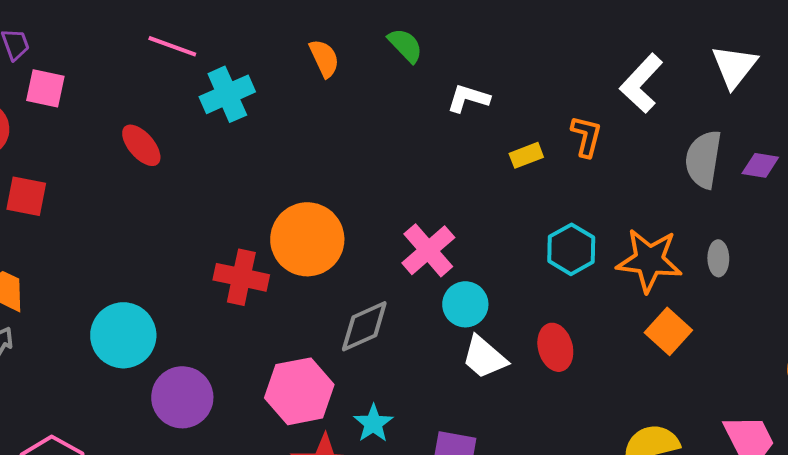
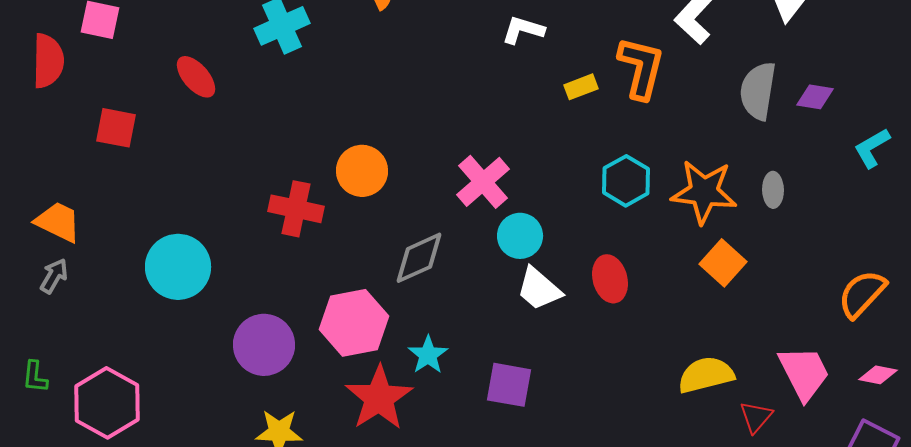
orange L-shape: (586, 136) -> (641, 68), size x1.5
red square: (26, 196) -> (116, 128), moved
orange circle: (307, 239) -> (362, 171), size x0.7
purple circle: (182, 397) -> (264, 345), moved

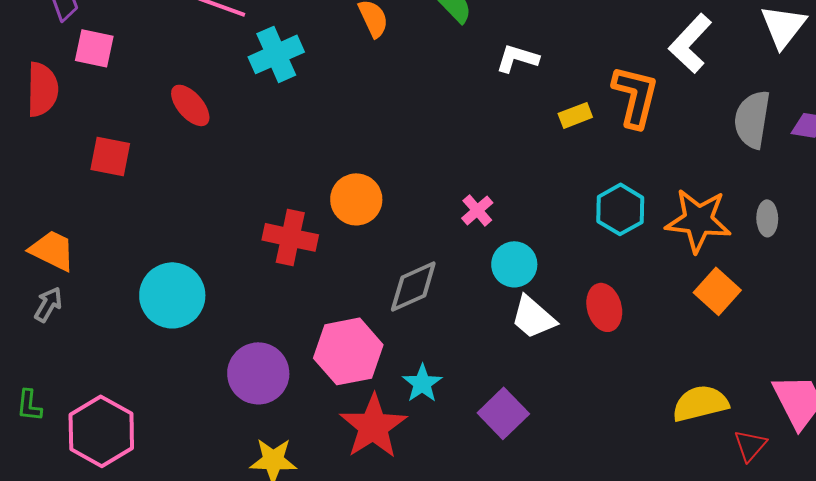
pink cross: (483, 182) -> (477, 210), size x0.6
purple square: (509, 385) -> (503, 413), turned 36

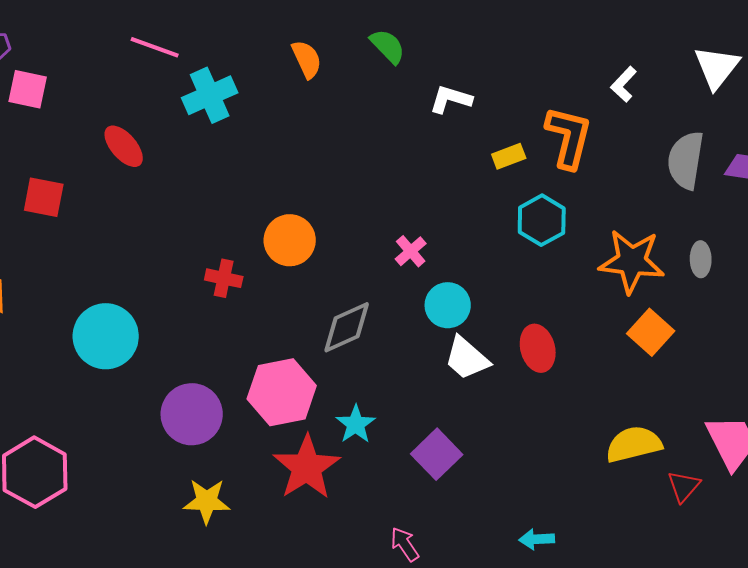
white L-shape: (690, 43) -> (624, 84), size x0.6
cyan hexagon: (620, 209) -> (542, 220), moved
red cross: (290, 237) -> (224, 278), size x0.7

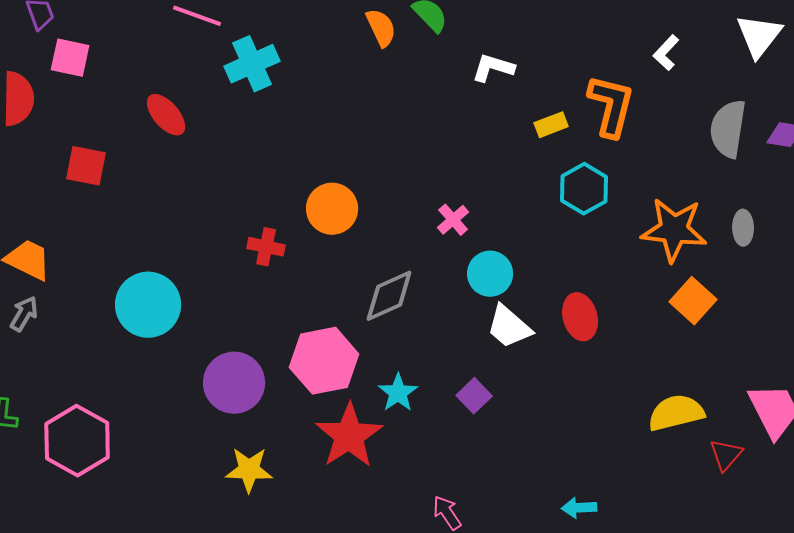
orange semicircle: (307, 59) -> (381, 28), moved
purple square: (437, 454) -> (474, 396), moved, size x0.7

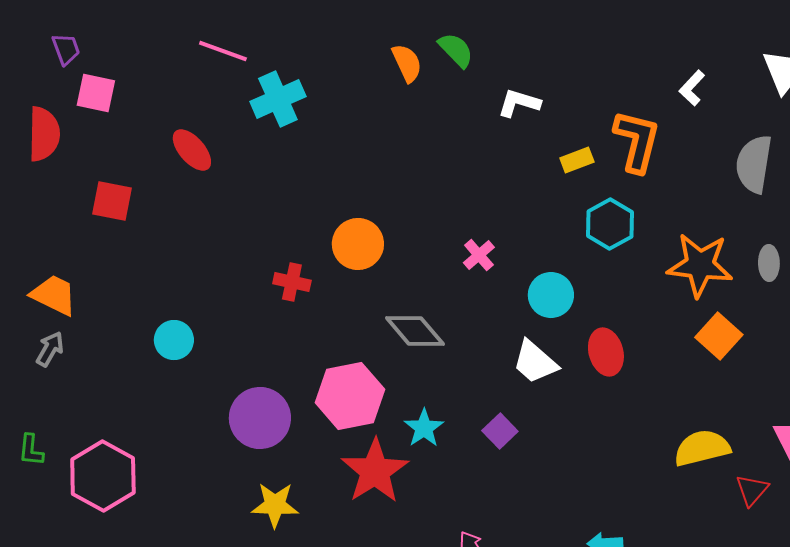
cyan circle: (490, 274) -> (551, 295), moved
gray diamond: (389, 296) -> (415, 331), turned 74
cyan circle: (148, 305) -> (174, 340), size x0.6

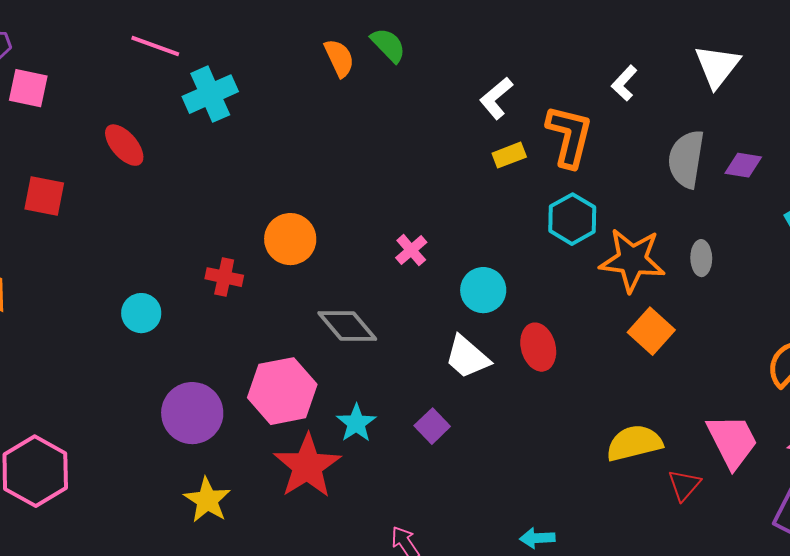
white L-shape: (519, 103) -> (496, 98), moved, turned -57
cyan hexagon: (610, 224) -> (572, 219), moved
cyan circle: (174, 340) -> (141, 313), moved
yellow star: (275, 505) -> (207, 500), turned 30

